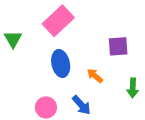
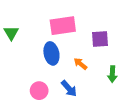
pink rectangle: (58, 21) -> (63, 26), moved, turned 35

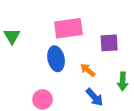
blue arrow: (69, 89) -> (94, 97), moved

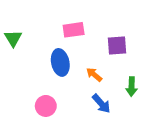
pink rectangle: (68, 28) -> (74, 30), size x0.7

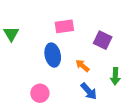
purple square: (117, 46) -> (103, 40), turned 30

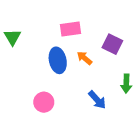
orange arrow: (82, 66) -> (84, 58), moved

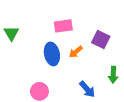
orange arrow: (84, 58) -> (76, 52), turned -80

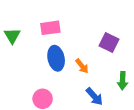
pink rectangle: (63, 26) -> (50, 28), moved
orange arrow: (76, 52) -> (82, 66), moved, turned -88

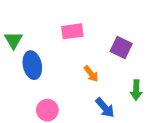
pink rectangle: (50, 28) -> (72, 31), moved
blue ellipse: (56, 58) -> (32, 65), moved

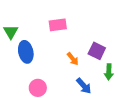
purple square: (121, 48) -> (97, 51), moved

